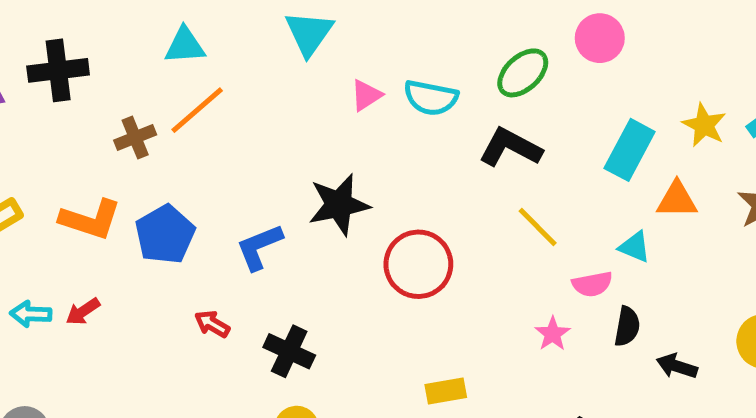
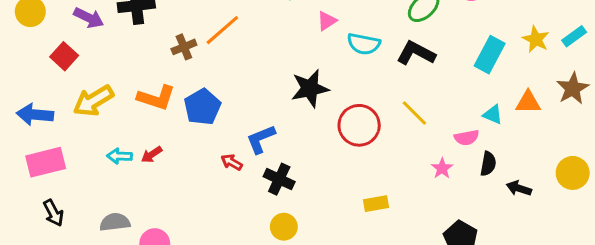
cyan semicircle: (431, 98) -> (364, 44), moved
orange triangle: (677, 200) -> (528, 102), moved
yellow line: (538, 227) -> (414, 113), moved
blue L-shape: (259, 247) -> (261, 139), moved

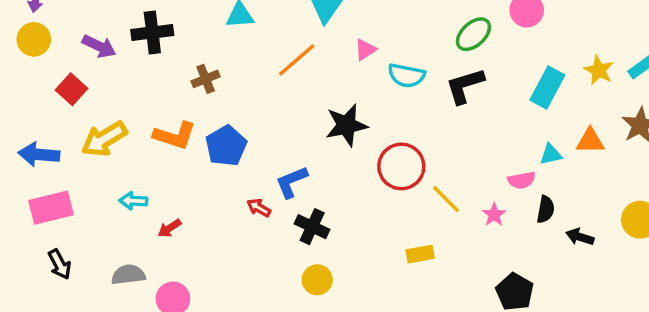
orange line: (222, 30) -> (297, 60), moved
black L-shape: (416, 53) -> (465, 86), turned -45
yellow line: (414, 113) -> (446, 199), moved
cyan triangle: (493, 115) -> (551, 154), turned -35
red arrow: (152, 155) -> (169, 228), moved

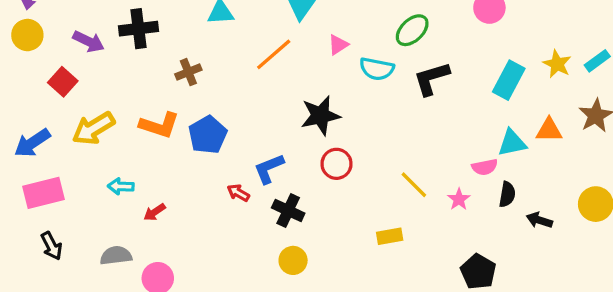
green ellipse: (473, 34) -> (412, 30), moved
blue arrow: (39, 154) -> (32, 143), turned -39
cyan triangle: (551, 154) -> (512, 143), size x1.4
red circle: (401, 166) -> (336, 164), moved, size x0.7

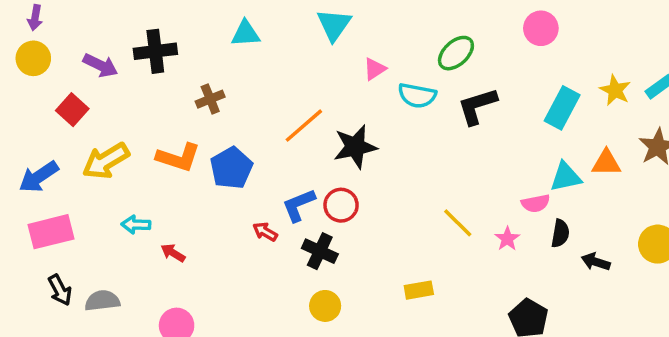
orange line: (274, 54) -> (304, 126), moved
red circle: (336, 164) -> (341, 205), moved
red arrow: (155, 212) -> (173, 253), turned 65
yellow rectangle: (390, 236) -> (419, 290), moved
gray semicircle: (116, 256) -> (102, 301), moved

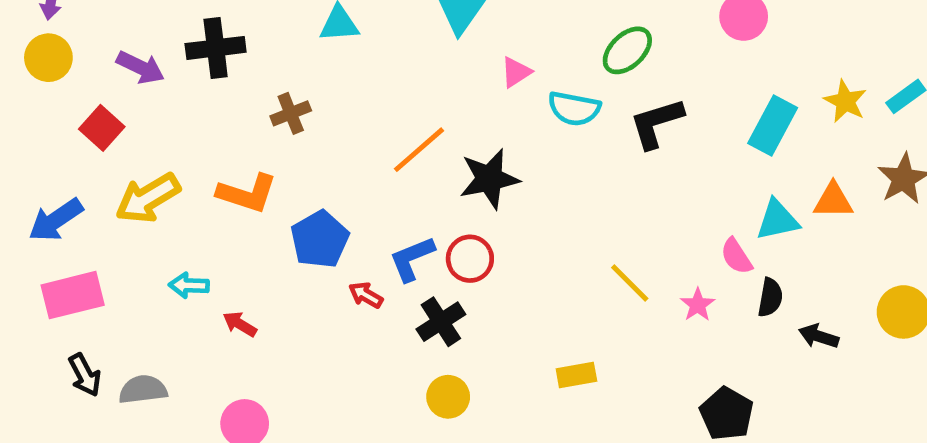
blue pentagon: (231, 168) -> (320, 239), moved
pink semicircle: (536, 203) -> (736, 256), turned 68
black cross: (320, 251) -> (441, 322), turned 32

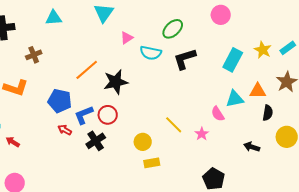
blue pentagon: (320, 239) -> (60, 101), moved, turned -30
black semicircle: (770, 297) -> (268, 113), moved
yellow circle: (448, 397) -> (143, 142), moved

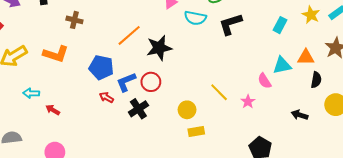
brown cross: (34, 55) -> (74, 20), turned 35
cyan rectangle: (233, 60) -> (280, 25), size x0.7

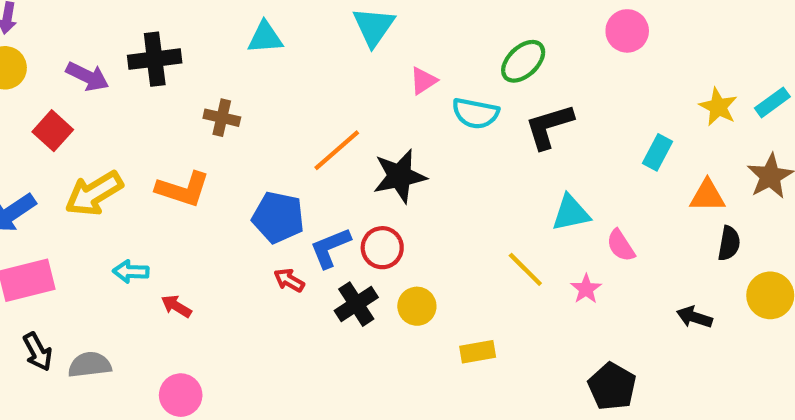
cyan rectangle: (280, 25) -> (658, 152), moved
cyan triangle: (282, 65) -> (571, 213), moved
yellow circle: (187, 110) -> (417, 306), moved

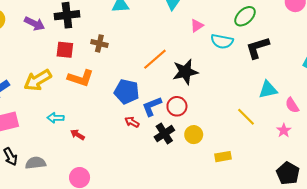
red square: (53, 131) -> (65, 50), moved, turned -36
pink star: (586, 289) -> (284, 130), moved

